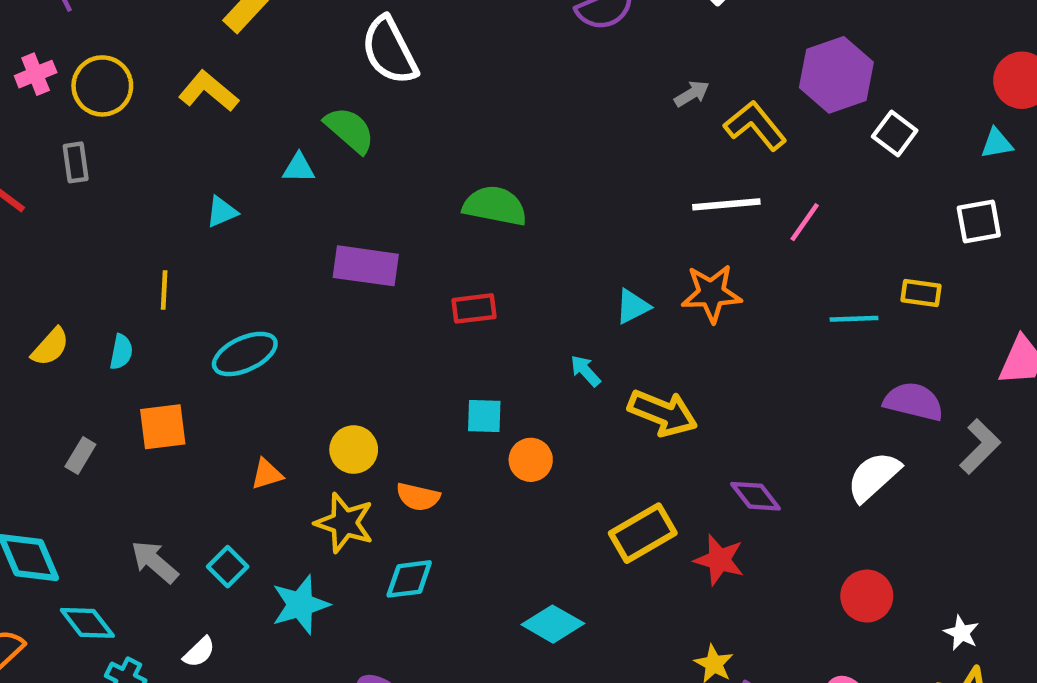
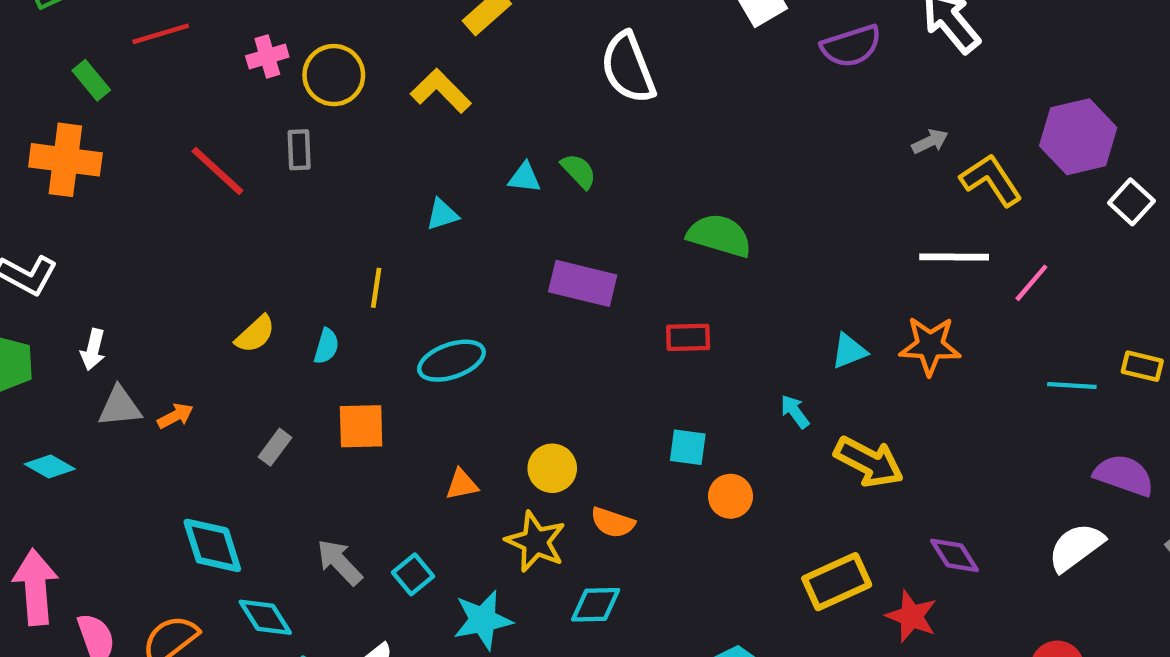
green semicircle: (350, 130) -> (579, 171), moved, size x0.7

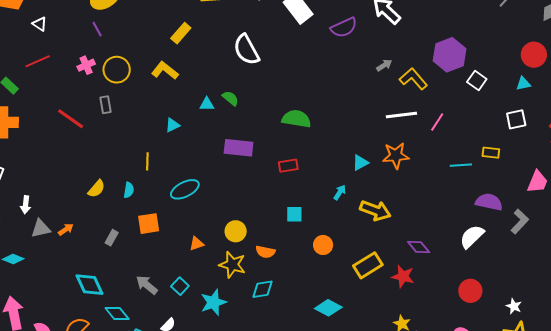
cyan arrow: (795, 412) -> (340, 192), turned 77
orange circle: (730, 496) -> (323, 245), moved

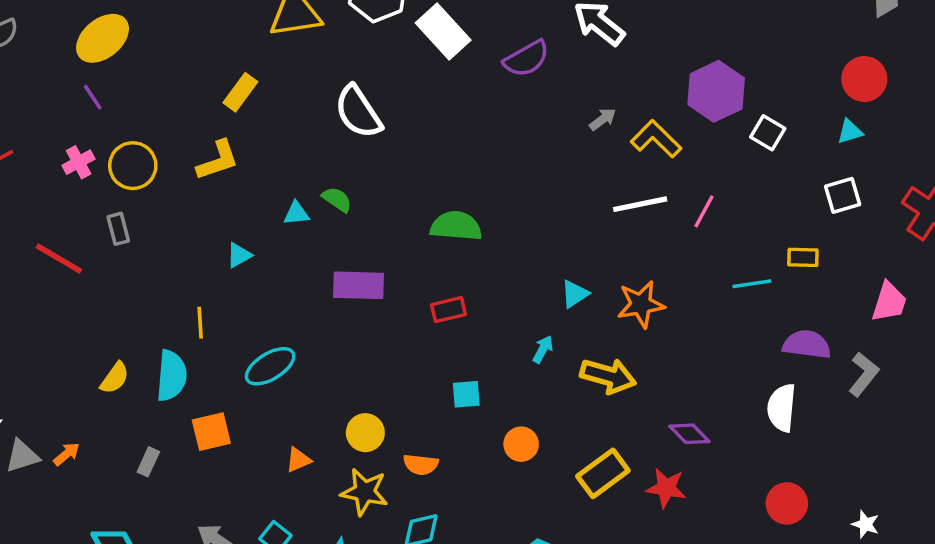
yellow L-shape: (165, 71) -> (218, 160), turned 128
orange star: (396, 156) -> (641, 304), moved
cyan semicircle: (129, 190) -> (172, 376), size x1.8
white semicircle: (472, 237) -> (782, 408), turned -36

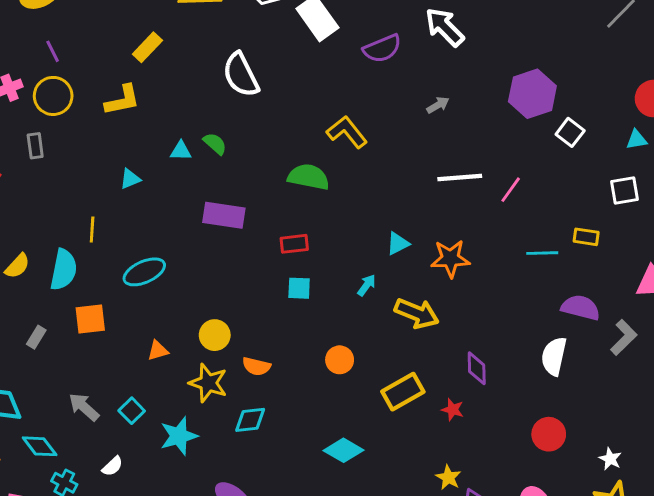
purple line: (93, 97) -> (53, 51), moved
yellow L-shape: (656, 139) -> (347, 132), moved
cyan square: (466, 394) -> (299, 288), moved
purple diamond: (689, 434) -> (477, 368), turned 36
red star: (666, 488) -> (453, 410), size x0.7

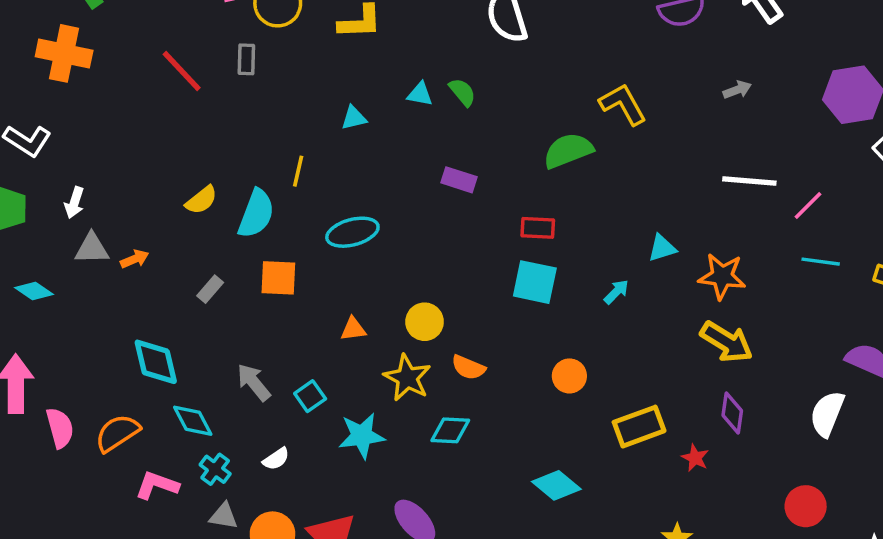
green semicircle: (309, 177) -> (568, 151), turned -42
purple rectangle: (224, 215) -> (459, 180), size x0.7
cyan line: (542, 253) -> (821, 262), moved
cyan square: (299, 288) -> (535, 282), size x1.5
yellow arrow: (417, 313) -> (727, 342), moved

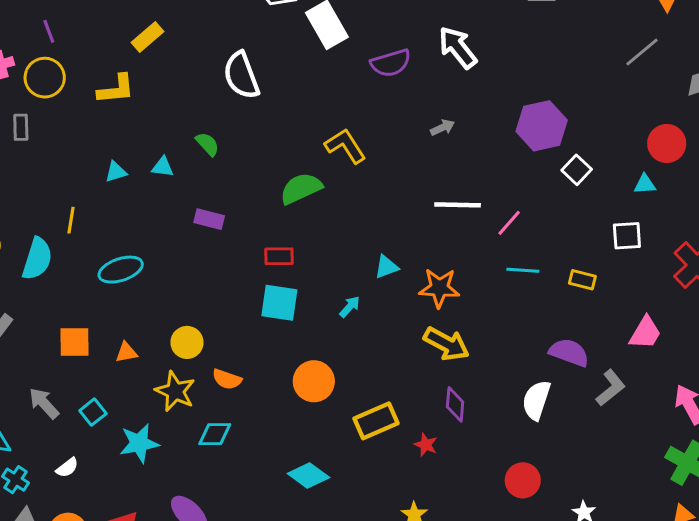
cyan triangle: (420, 94) -> (163, 167), moved
orange square: (278, 278) -> (74, 342), moved
orange circle: (569, 376) -> (314, 381), size x1.4

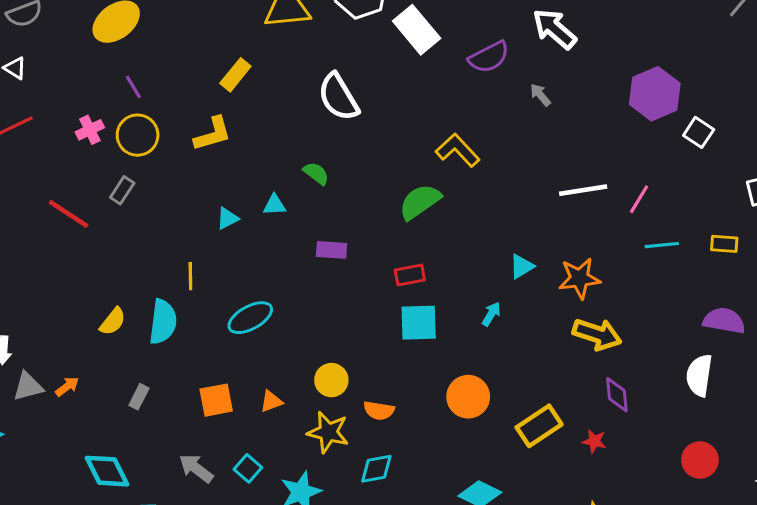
gray rectangle: (21, 127) -> (122, 190), turned 45
gray arrow: (443, 128) -> (540, 95), moved, turned -95

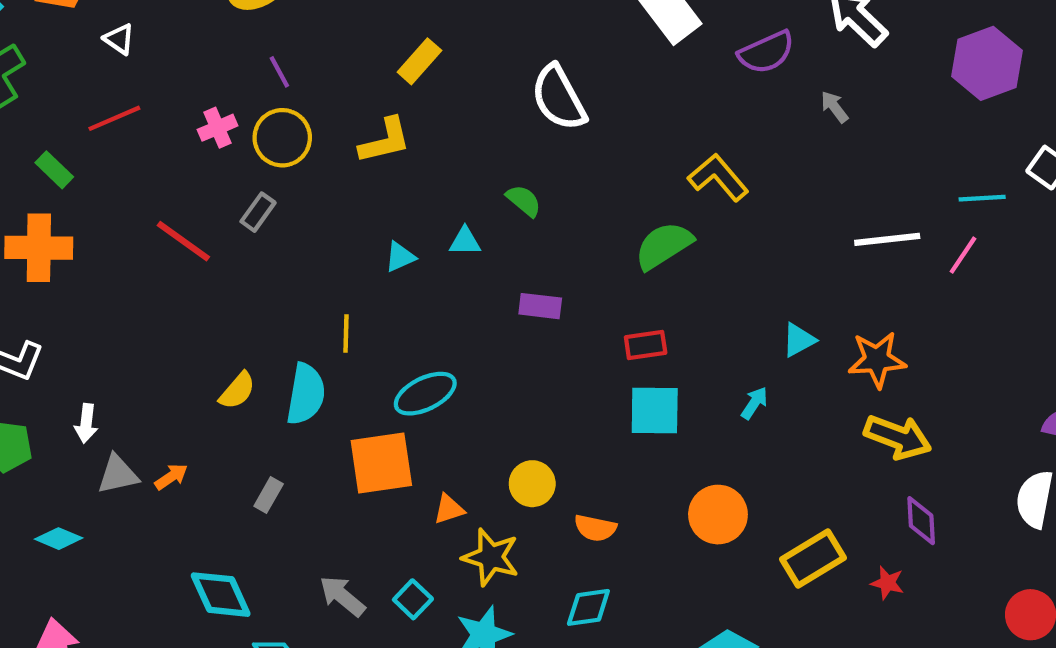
purple hexagon: (655, 94) -> (987, 63), moved
cyan line: (662, 245) -> (982, 198), moved
orange square: (216, 400) -> (381, 463), moved, size x1.4
yellow star: (328, 432) -> (491, 557), moved

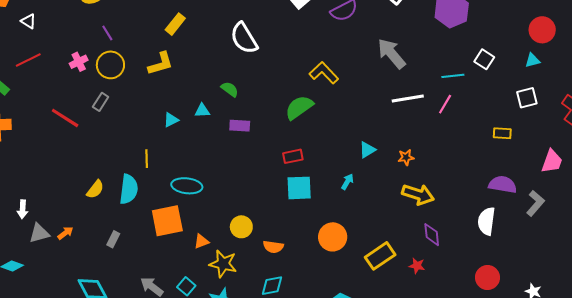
gray arrow: (835, 107) -> (391, 54), moved, size x2.0
purple rectangle: (540, 306) -> (240, 126), moved
orange star: (877, 360) -> (406, 157), size x0.6
cyan ellipse: (425, 394) -> (187, 186), turned 36

